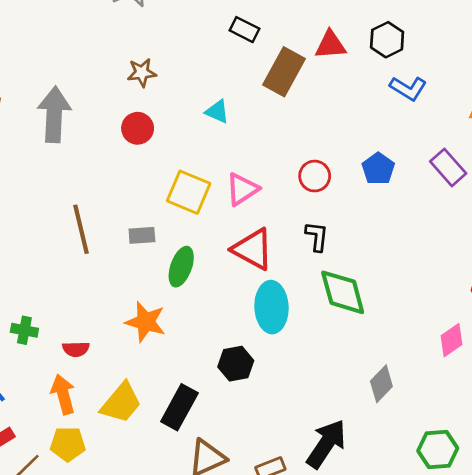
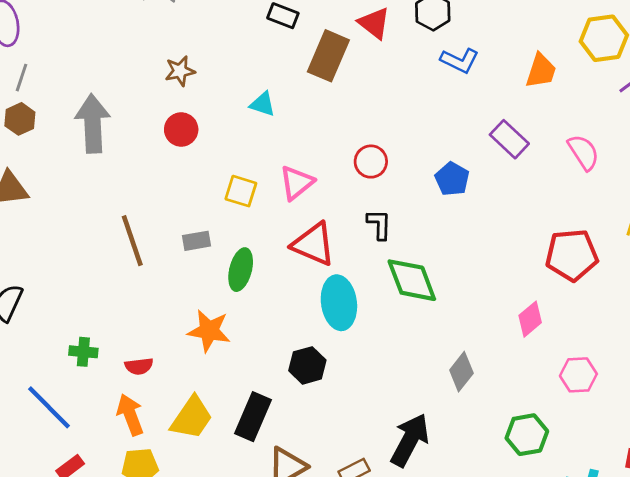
red triangle: (330, 45) -> (374, 23), turned 48
blue pentagon: (378, 169) -> (452, 179), moved
yellow square: (189, 192) -> (241, 191), size x0.7

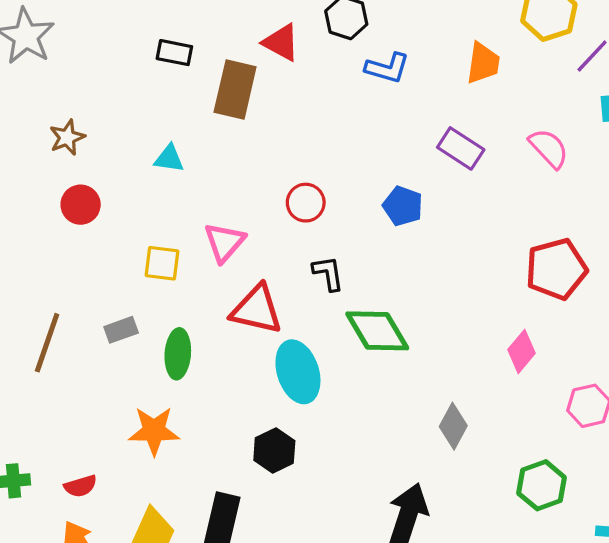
brown line: (132, 241) -> (47, 343), turned 48

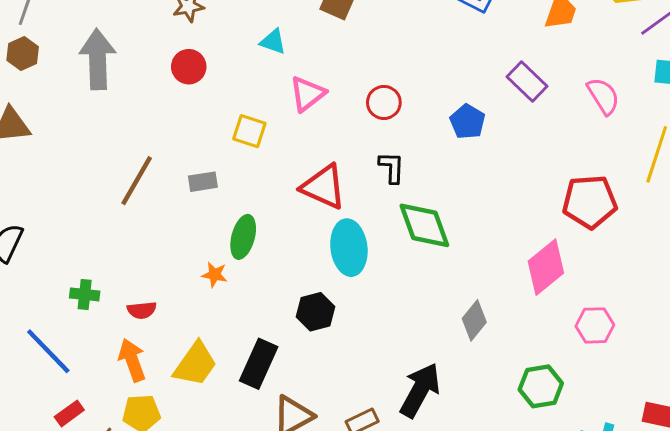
pink triangle: (224, 242) -> (307, 94), moved
pink diamond: (522, 351) -> (546, 267), size x1.5
green ellipse: (178, 354) -> (243, 237), moved
orange star: (154, 431) -> (215, 275), size x0.6

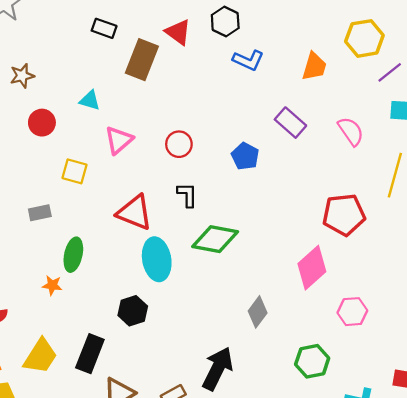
red circle: (189, 67) -> (42, 123), moved
green diamond: (424, 225) -> (215, 239), turned -57

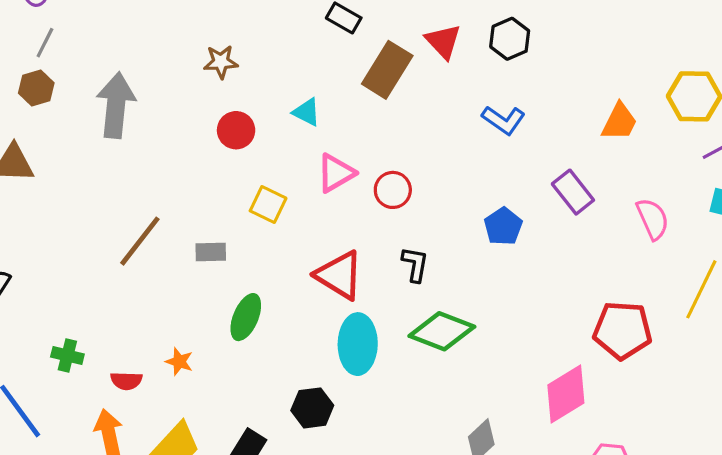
blue L-shape: (248, 60) -> (504, 120), moved
red circle: (179, 144) -> (393, 190), moved
orange star: (52, 285) -> (179, 362), moved

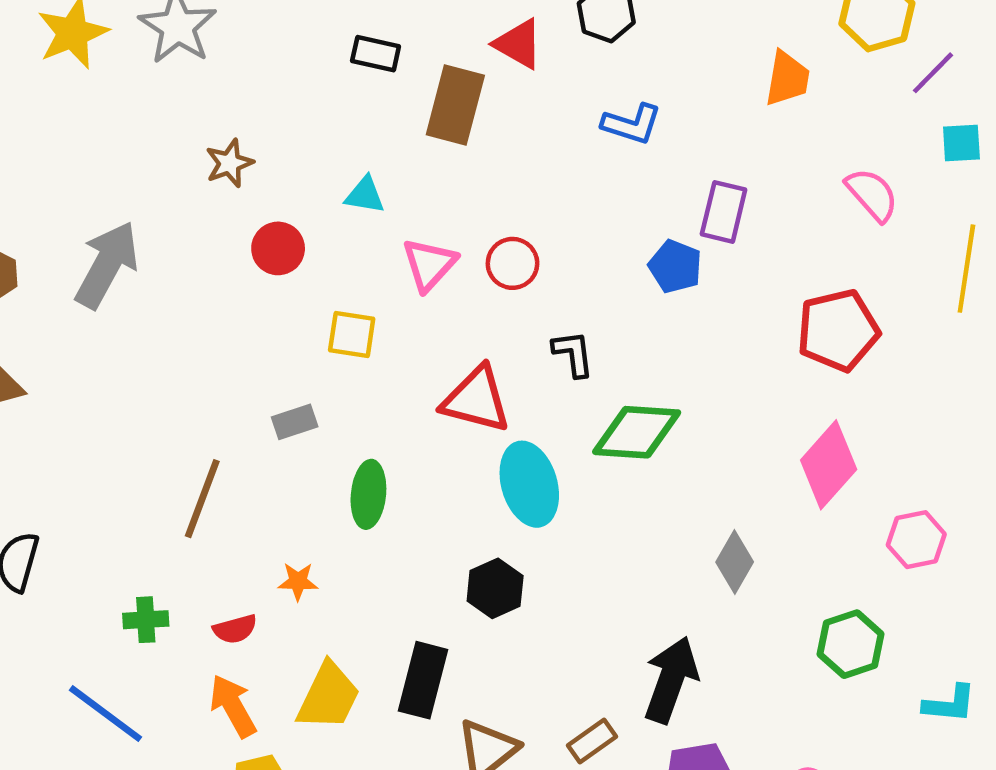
gray arrow: (116, 105) -> (107, 265), turned 40
purple rectangle: (573, 192) -> (724, 212), moved, turned 69
brown line: (140, 241) -> (202, 499), moved
red pentagon: (622, 330) -> (838, 330), moved

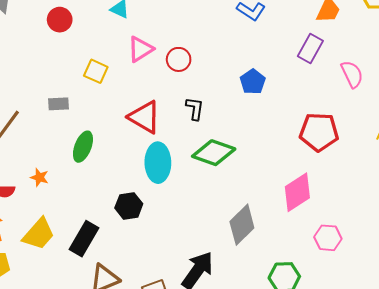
purple rectangle: (724, 212) -> (310, 49), moved
red circle: (278, 248) -> (60, 20), moved
gray diamond: (735, 562) -> (242, 225), size x1.4

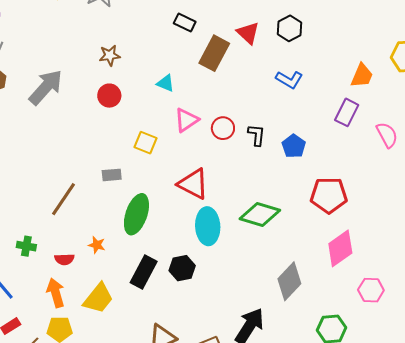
black L-shape: (195, 109) -> (257, 135), moved
red pentagon: (319, 132) -> (329, 195), moved
green ellipse: (83, 147) -> (136, 214), size x1.4
black rectangle: (84, 239) -> (144, 272), moved

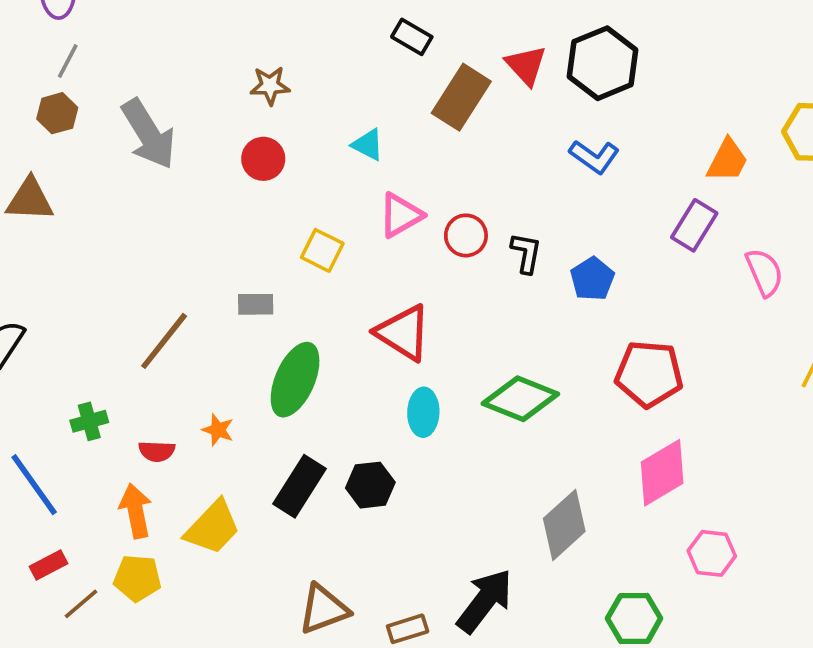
black hexagon: (290, 28) -> (602, 63), size x1.5
gray arrow: (46, 87) -> (148, 134), turned 102
cyan ellipse: (208, 226) -> (423, 412), size x0.7
green cross: (26, 246) -> (89, 421), turned -30

